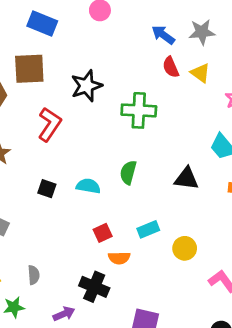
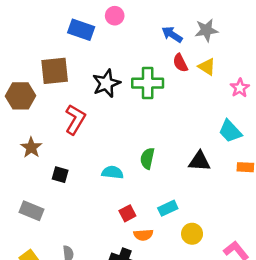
blue rectangle: (42, 23) -> (81, 30), moved
green cross: (139, 110) -> (148, 83), moved
black square: (47, 189) -> (60, 175), moved
yellow circle: (185, 248) -> (192, 234), moved

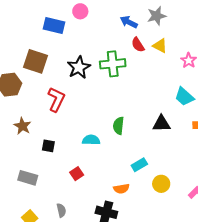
brown square: (55, 71) -> (36, 61), turned 30
red square: (127, 213) -> (77, 174), moved

